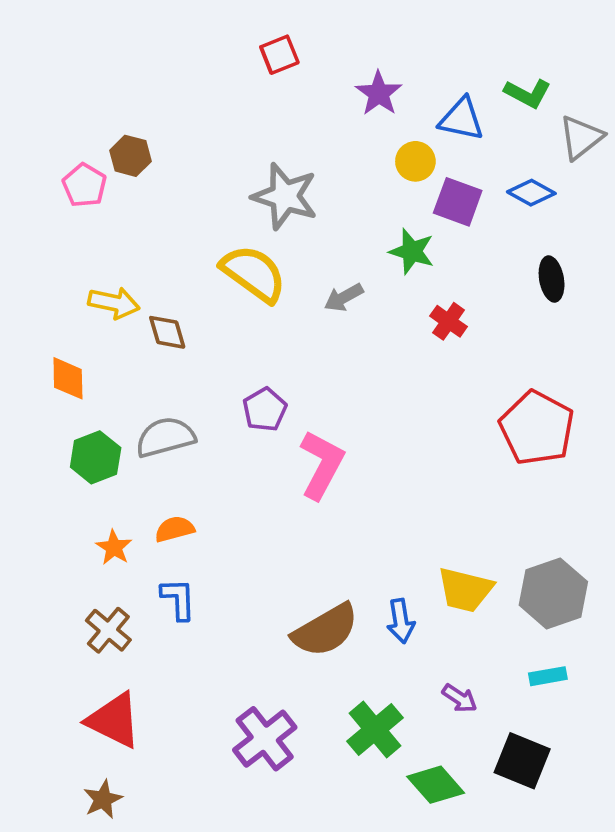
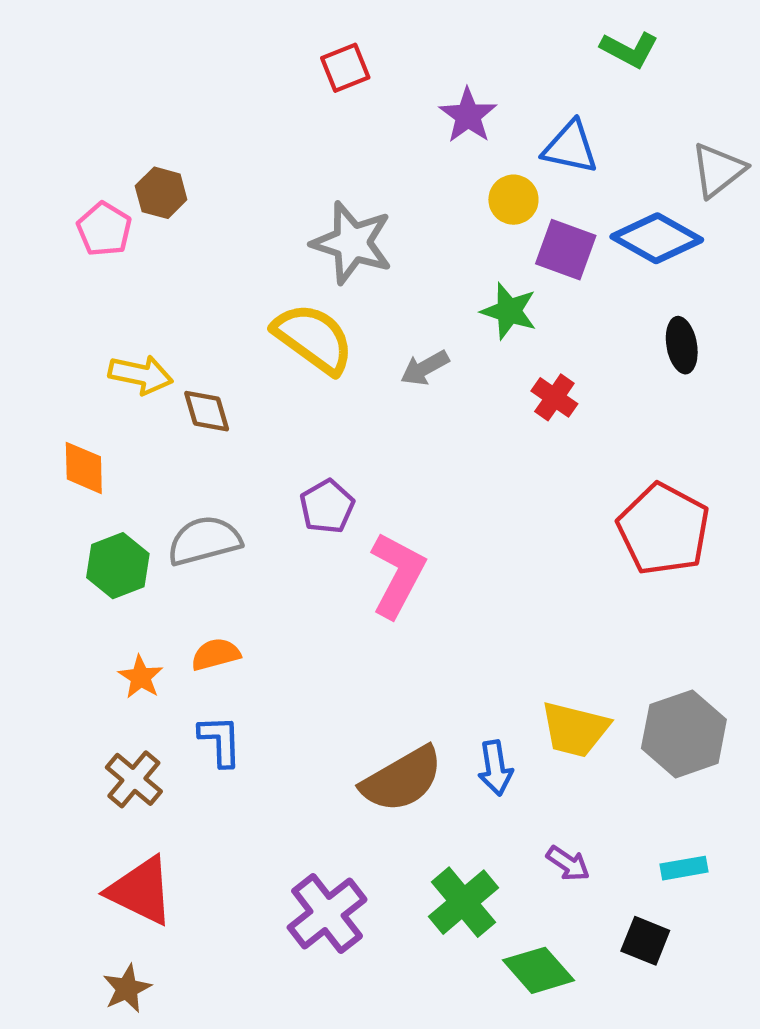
green L-shape: (528, 93) -> (629, 50), moved
blue diamond: (531, 193) -> (657, 238), size x1.5
cyan rectangle: (548, 676) -> (684, 868), moved
black square: (522, 761) -> (645, 941), size x0.7

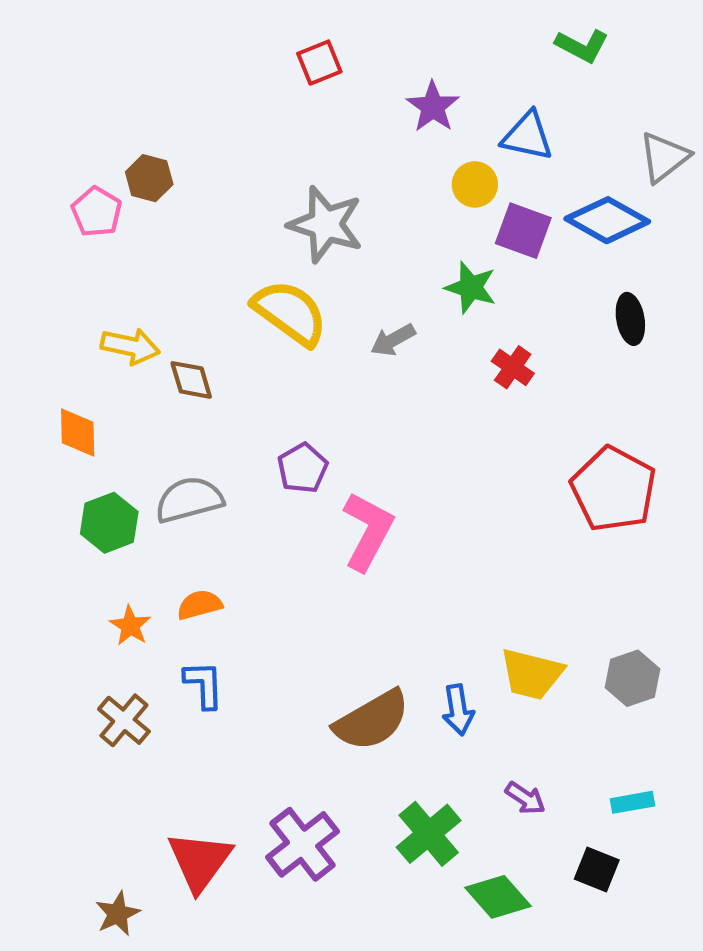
gray hexagon: (684, 734) -> (632, 678), size x0.7
red triangle: (141, 891) -> (200, 861), moved, turned 40

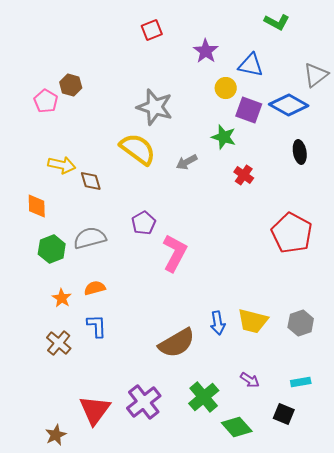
blue arrow: (458, 710) -> (218, 323), moved

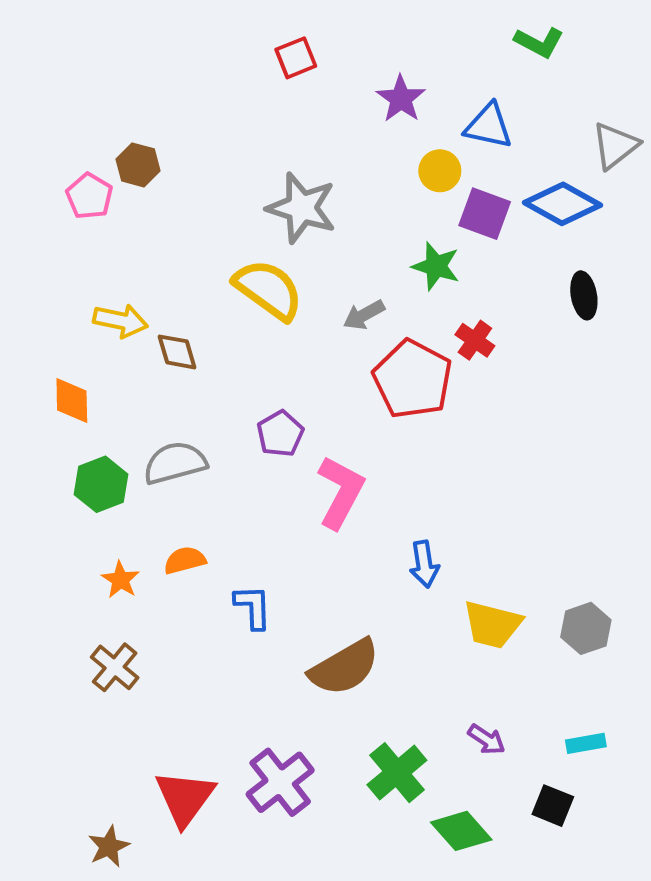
red pentagon: (292, 233) -> (413, 379), moved
blue arrow: (218, 323) -> (424, 564), moved
blue L-shape: (97, 326) -> (253, 607), moved

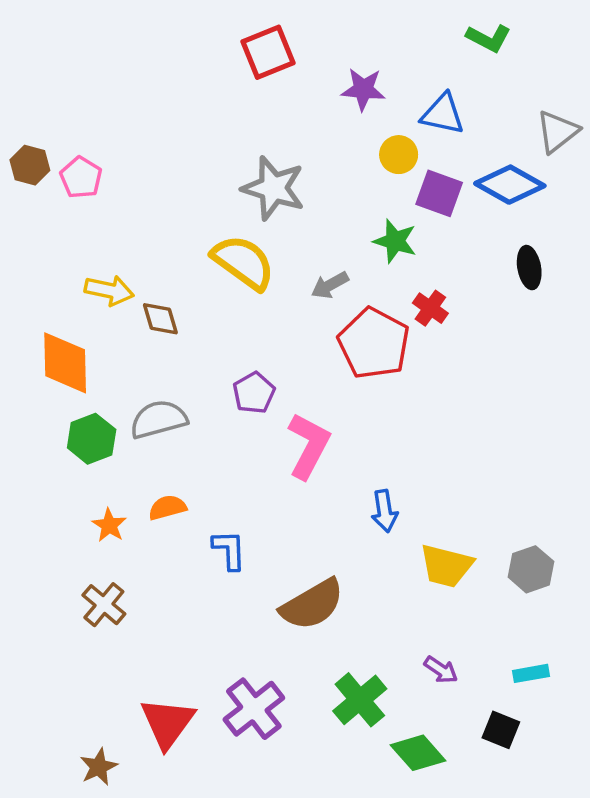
red square: (296, 58) -> (268, 52), size x1.4
purple star: (401, 99) -> (363, 89), turned -30
brown hexagon: (138, 165) -> (30, 165), moved
orange diamond: (72, 401) -> (65, 363), size x1.5

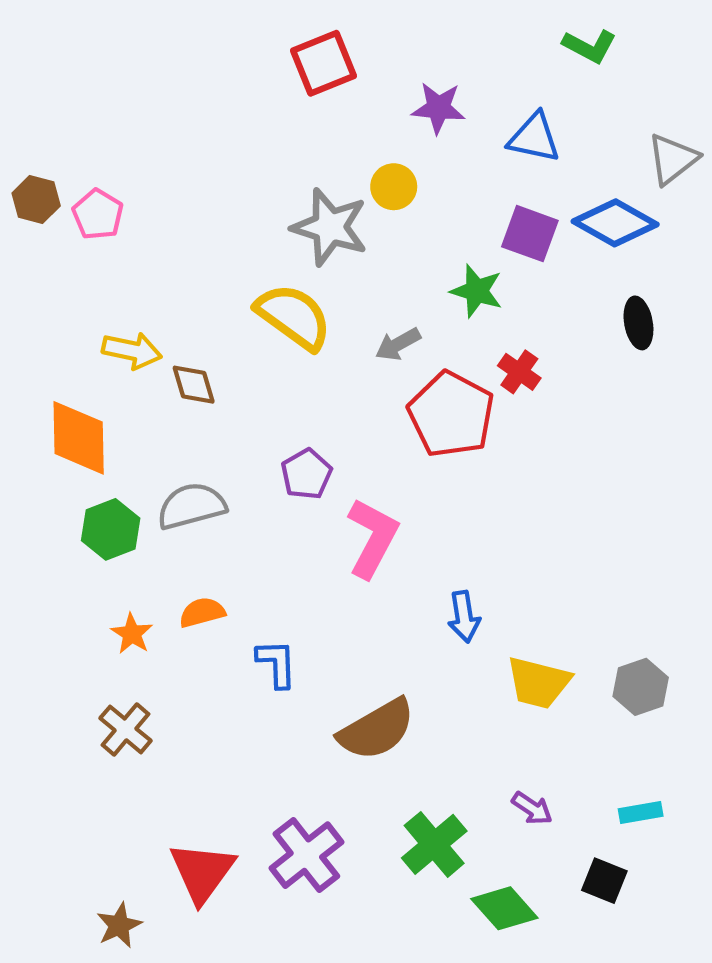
yellow circle: (399, 155) -> (394, 187), moved

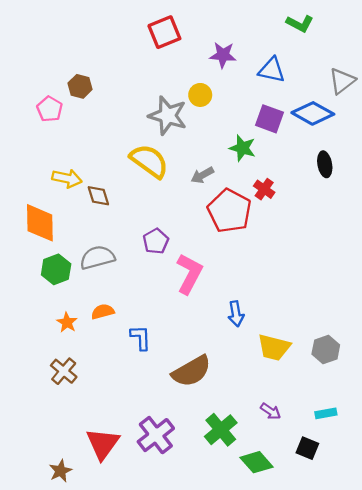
brown hexagon: (36, 199) -> (80, 86), moved

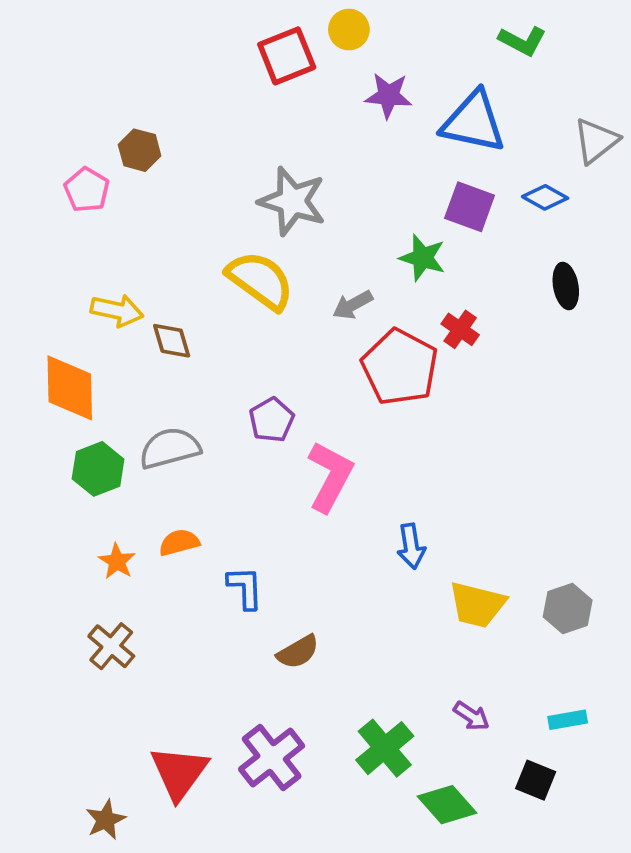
blue triangle: (272, 70) -> (473, 122), size x1.4
yellow circle: (200, 95) -> (349, 30), moved
blue diamond: (313, 113) -> (545, 197), size x0.6
brown semicircle: (192, 371) -> (298, 652), moved, size x0.6

